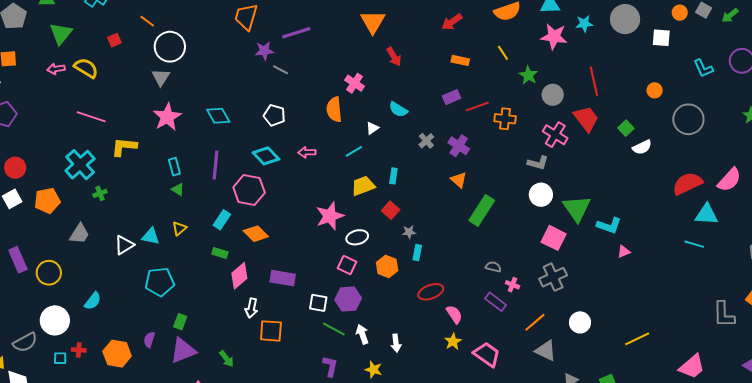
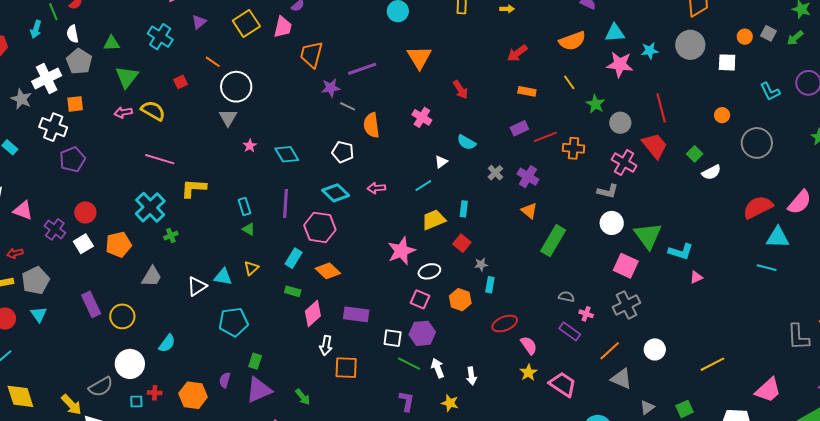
orange triangle: (373, 22) -> (419, 57), moved
orange semicircle: (334, 109) -> (371, 125), moved
pink star: (167, 117) -> (250, 146), moved, size x0.5

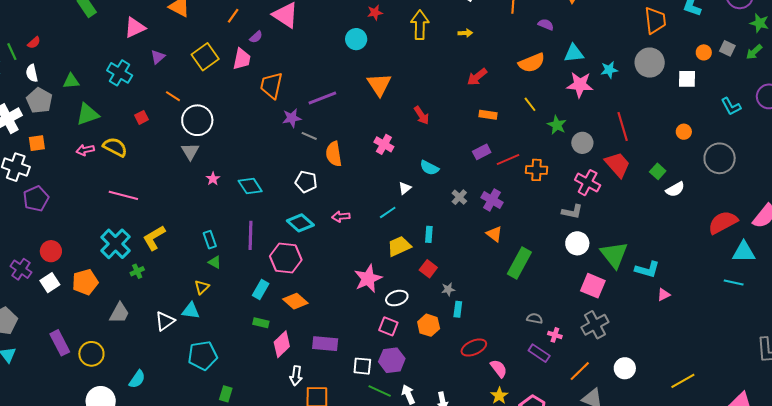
green triangle: (127, 77) -> (88, 114), turned 35
yellow L-shape: (194, 188) -> (154, 238), moved, turned -32
yellow triangle: (251, 268) -> (202, 287), moved

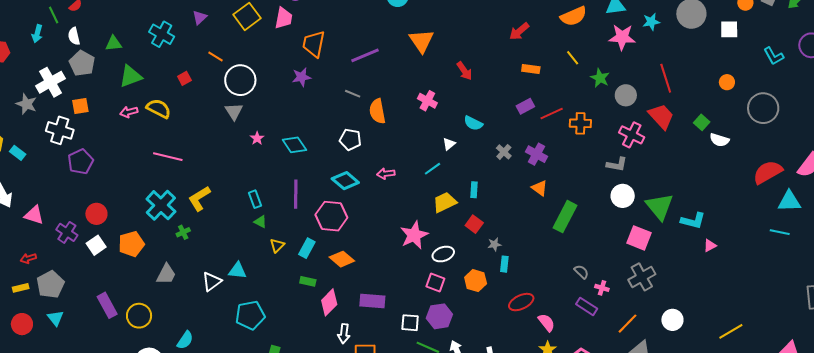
purple star: (292, 118) -> (302, 77), moved
white semicircle: (675, 189) -> (719, 140), turned 48
yellow triangle: (202, 287) -> (277, 245), moved
gray semicircle: (535, 318) -> (581, 272), turned 35

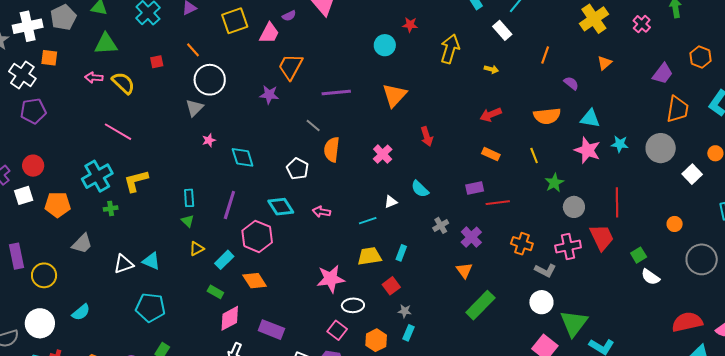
white square: (729, 29) -> (692, 174), turned 30
orange cross: (580, 123) -> (522, 244), moved
pink cross: (632, 135) -> (568, 247), turned 35

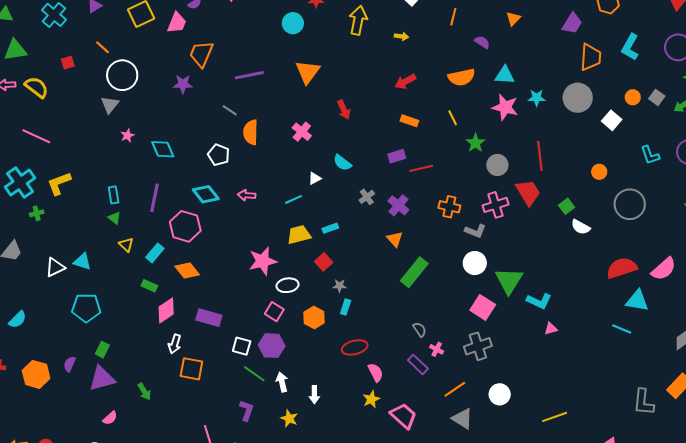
yellow triangle: (197, 249) -> (126, 245), turned -42
cyan rectangle: (401, 253) -> (330, 228), turned 56

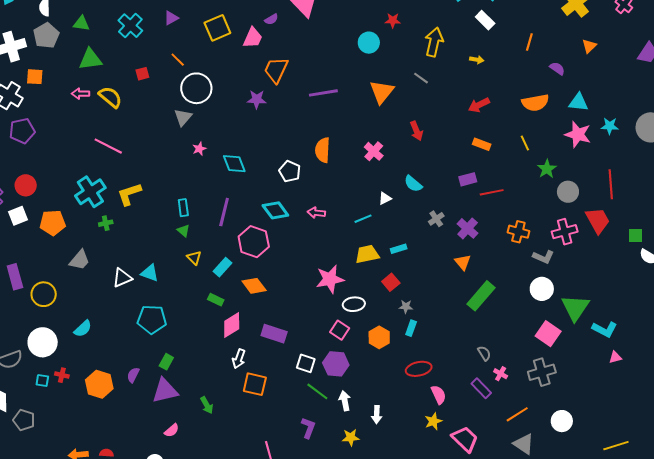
gray line: (230, 110) -> (421, 78), moved
green square: (567, 206) -> (636, 236), turned 35
yellow star: (289, 418) -> (351, 437), turned -30

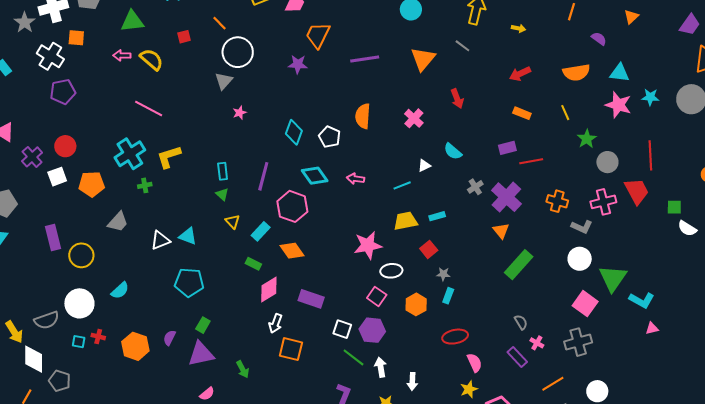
cyan diamond: (234, 164) -> (294, 132), moved, turned 40
purple cross: (468, 228) -> (506, 197), size x1.4

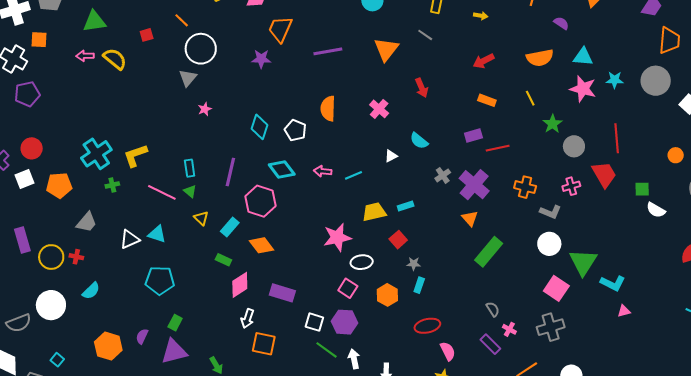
pink line: (149, 108) -> (162, 192), moved
cyan line: (402, 185) -> (353, 175), moved
pink cross: (603, 202) -> (571, 186), size x0.7
red cross: (98, 337) -> (76, 257), moved
cyan square: (79, 342) -> (57, 360), moved, turned 32

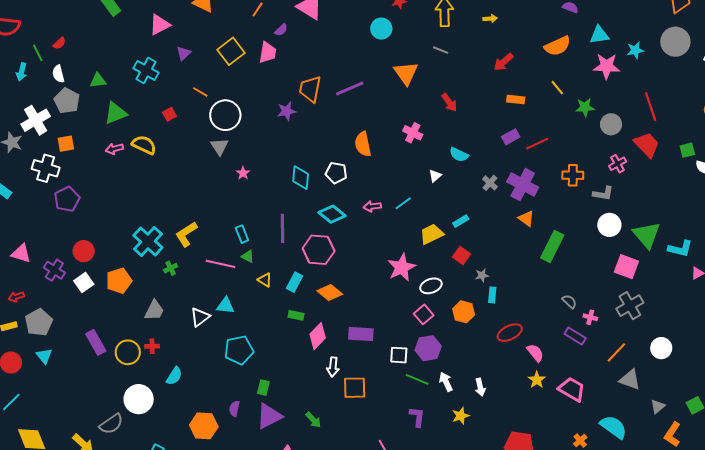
orange trapezoid: (280, 29) -> (310, 89), moved
green star: (552, 124) -> (585, 107), turned -30
pink square: (348, 288) -> (424, 314), turned 30

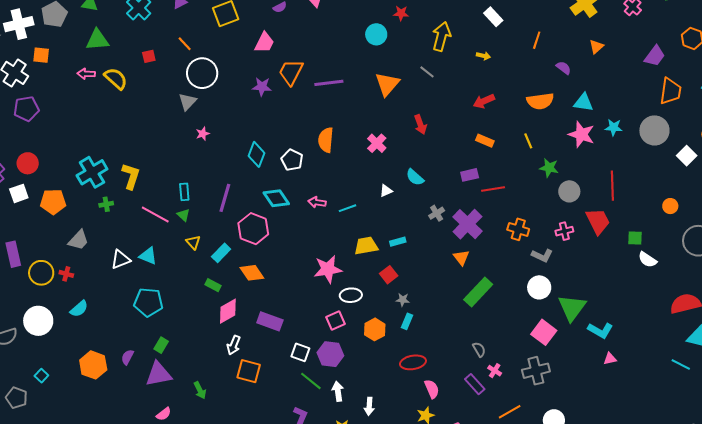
pink trapezoid: (268, 52) -> (264, 43), moved
yellow L-shape: (186, 234) -> (131, 176), turned 124

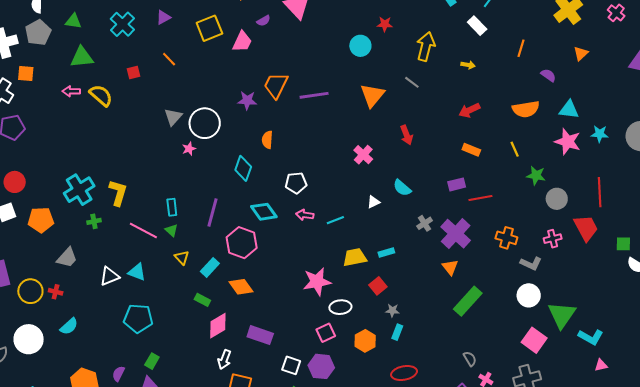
pink trapezoid: (264, 43) -> (242, 42), moved
white circle: (202, 73) -> (205, 123), moved
orange semicircle: (326, 140) -> (267, 140), moved, size x0.7
white pentagon: (292, 160) -> (296, 183), moved, turned -30

